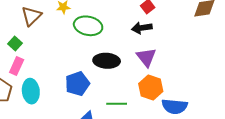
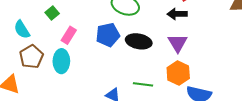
pink rectangle: (17, 66) -> (69, 35), moved
blue pentagon: (77, 84) -> (108, 35), moved

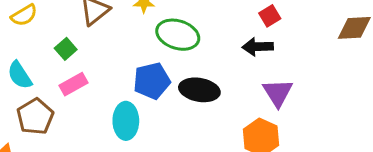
pink rectangle: (69, 35) -> (73, 84), moved, turned 30
purple triangle: (178, 43) -> (278, 93), moved
cyan ellipse: (61, 61) -> (126, 121), moved

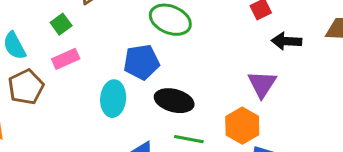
black arrow: (258, 47) -> (286, 41), moved
black ellipse: (199, 90) -> (174, 101), moved

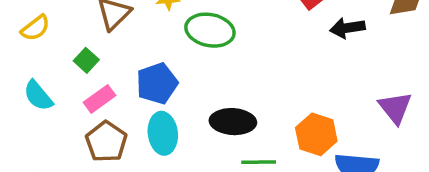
blue pentagon: (141, 62) -> (157, 83), moved
purple triangle: (262, 84) -> (395, 108), moved
brown pentagon: (26, 87) -> (106, 142), moved

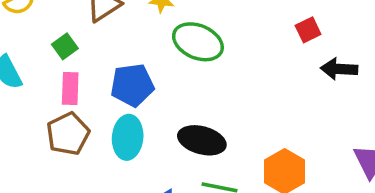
pink rectangle: (99, 99) -> (70, 89), turned -64

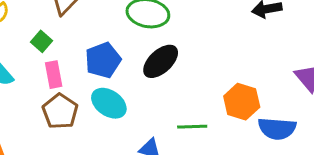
cyan ellipse: (128, 137) -> (109, 103), turned -48
black ellipse: (202, 140) -> (161, 61), moved, turned -45

